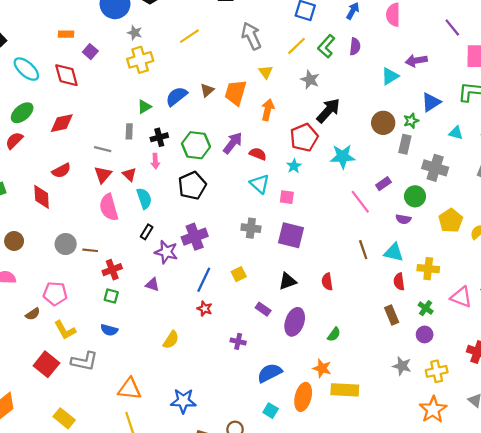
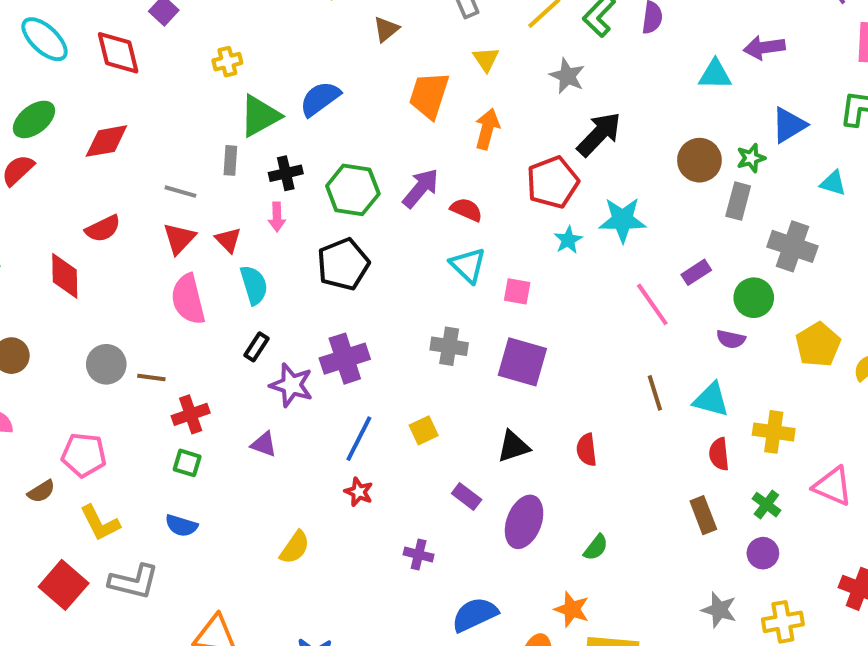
yellow cross: (140, 60) -> (227, 62), moved, size x0.6
cyan triangle: (390, 76) -> (715, 75), turned 30
brown triangle: (207, 90) -> (386, 29), moved
green triangle: (144, 107) -> (260, 116), size x1.6
cyan star: (294, 166) -> (568, 240), moved

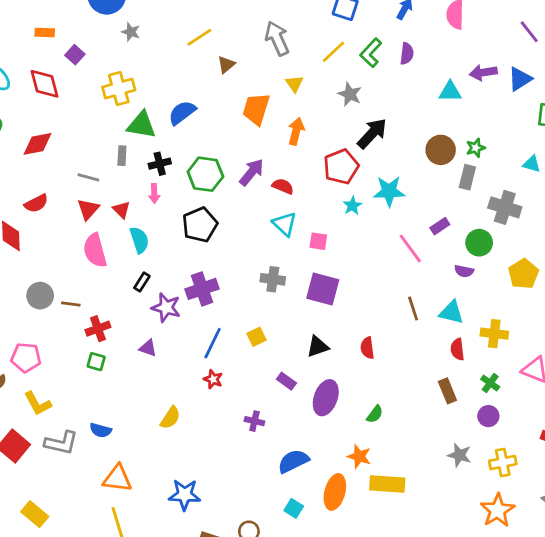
yellow cross: (227, 62) -> (119, 89), size x1.6
green triangle: (260, 116) -> (141, 125), turned 40
blue triangle: (789, 125) -> (520, 79), moved
blue semicircle: (181, 526) -> (101, 430), moved

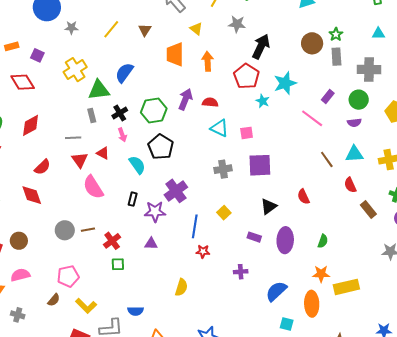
yellow line: (199, 37) -> (111, 29), moved
cyan semicircle: (139, 240) -> (137, 165), moved
red semicircle: (457, 349) -> (350, 185), moved

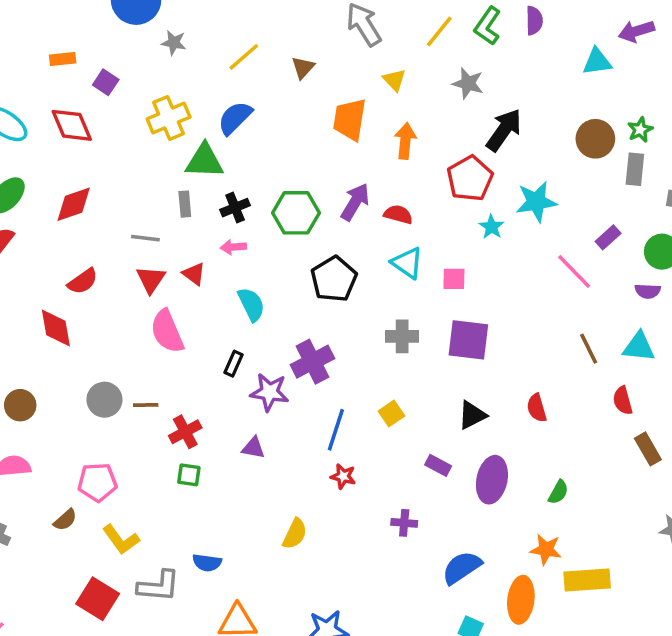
blue semicircle: (124, 73) -> (235, 118), moved
pink arrow: (122, 135) -> (233, 247), turned 96
black pentagon: (161, 147) -> (334, 279), moved

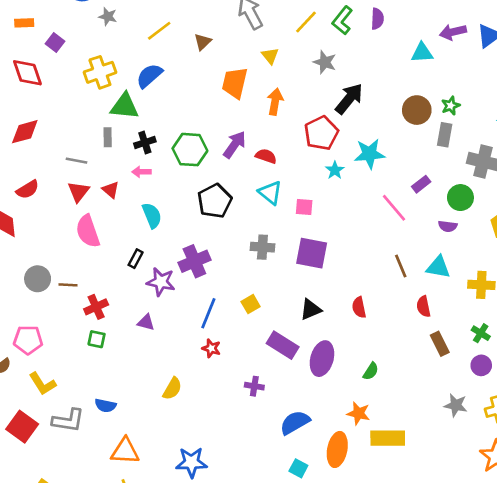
purple rectangle: (438, 465) -> (283, 345), size x1.6

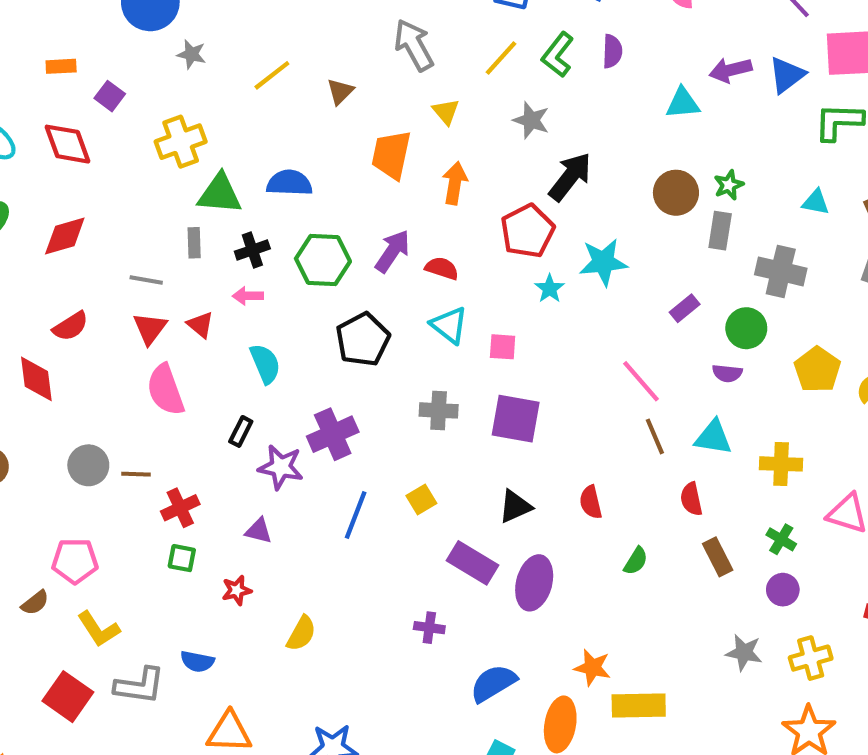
blue semicircle: (149, 76) -> (289, 183), moved, turned 44
pink line: (394, 208) -> (641, 381), moved
red star: (211, 348) -> (237, 590), moved, turned -30
green semicircle: (371, 371) -> (636, 561), moved

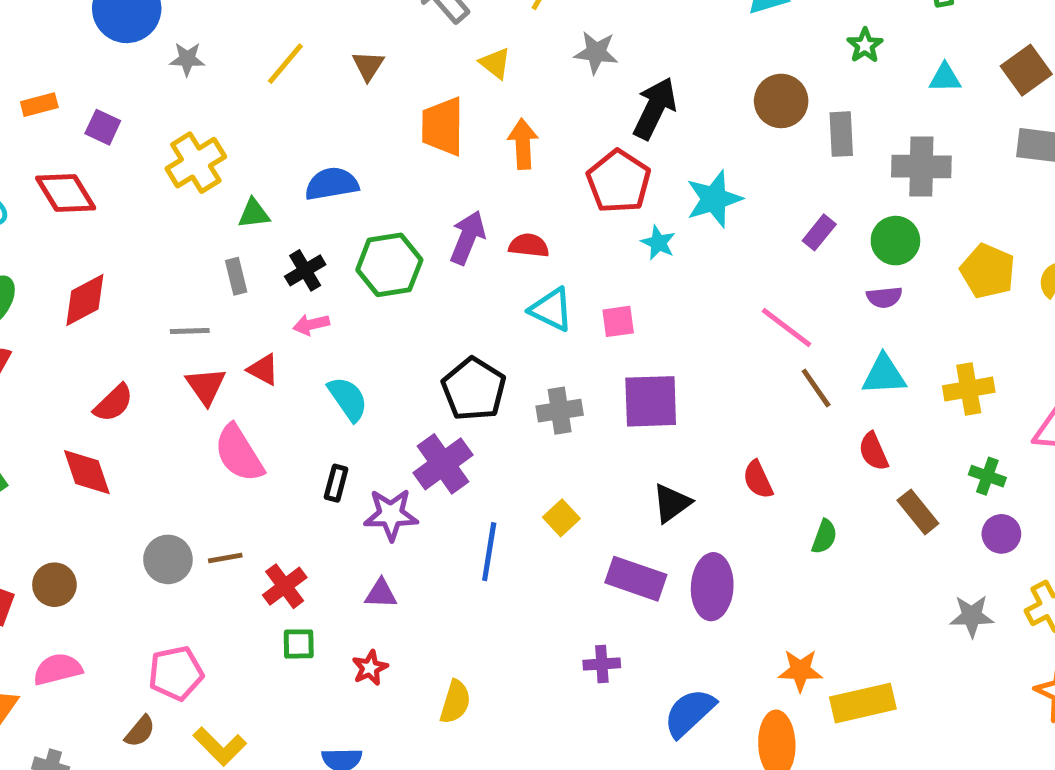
green star: (729, 185) -> (865, 45), moved
green triangle: (220, 194) -> (254, 214), size x0.6
black pentagon: (363, 340) -> (474, 389), moved

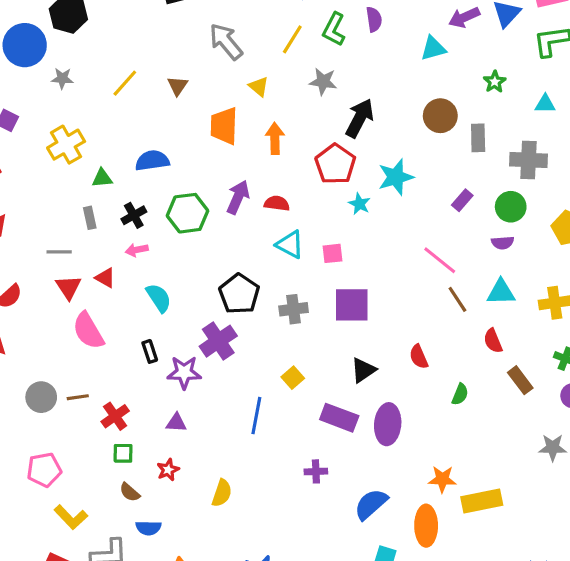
black rectangle: (336, 483) -> (150, 351), turned -35
blue line: (489, 552) -> (256, 416), moved
brown semicircle: (140, 731) -> (130, 492), moved, turned 90

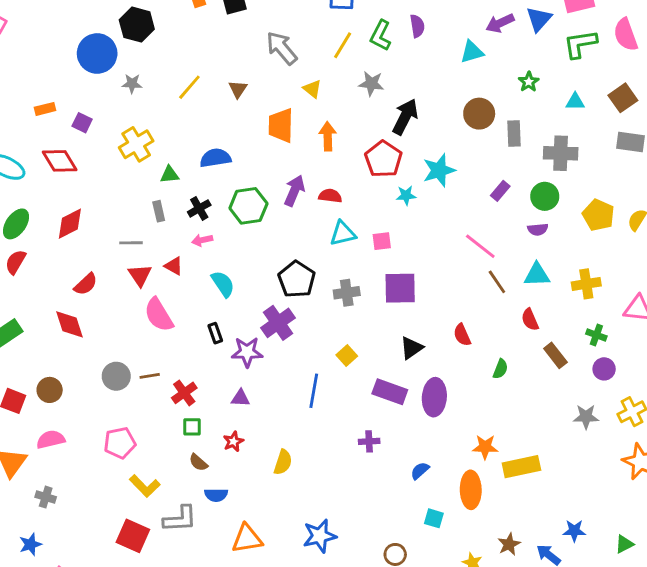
cyan star: (359, 204) -> (406, 195), turned -30
cyan triangle: (290, 245) -> (343, 233), turned -40
blue semicircle: (371, 504) -> (420, 471), size x0.6

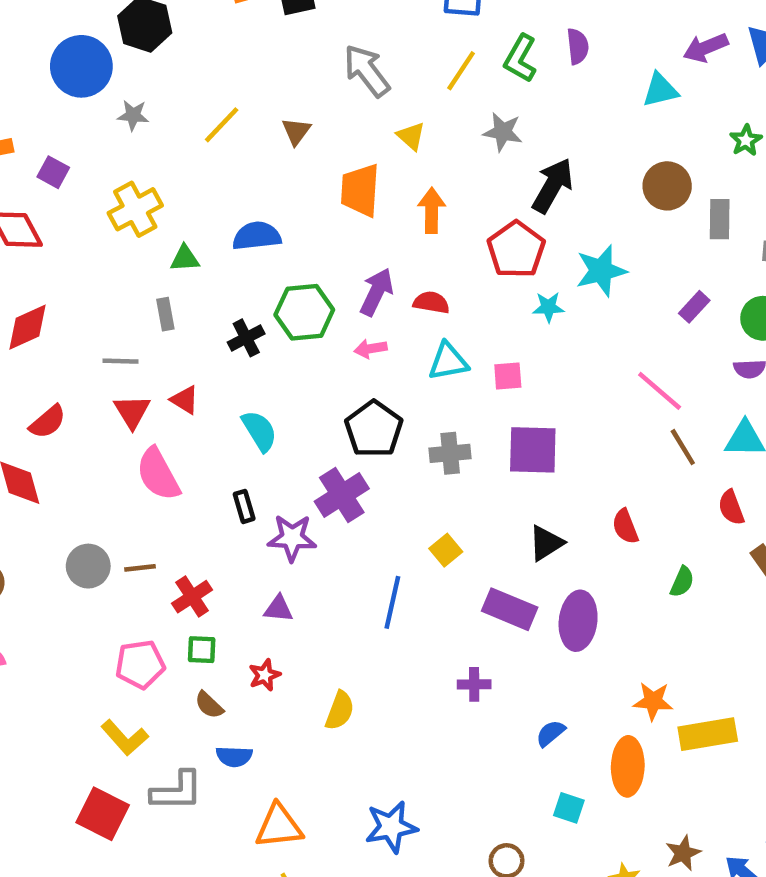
black cross: (199, 208) -> (246, 338), moved
pink arrow: (202, 240) -> (371, 349), moved
pink pentagon: (120, 443) -> (140, 664), moved

